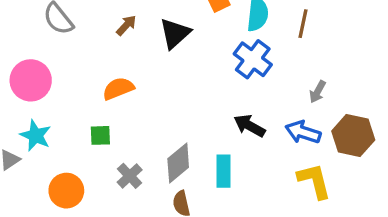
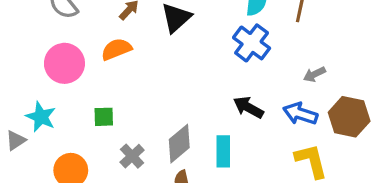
pink circle: (31, 80) -> (64, 63), moved
orange semicircle: (118, 88) -> (116, 49), moved
gray arrow: (318, 92) -> (314, 74), turned 35

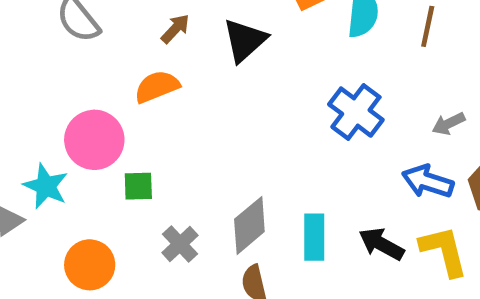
blue cross: (252, 43) -> (356, 112), moved
pink circle: (64, 63) -> (94, 140), moved
black arrow: (248, 107) -> (381, 244), moved

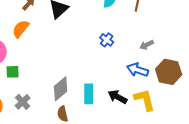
orange semicircle: (157, 87) -> (21, 29), turned -30
blue cross: (356, 112) -> (107, 40), size x0.6
gray cross: (180, 244) -> (23, 102), moved

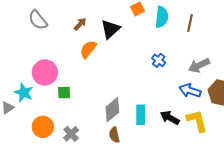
orange semicircle: (21, 29) -> (88, 49), moved
gray arrow: (147, 45) -> (199, 65), size x1.5
gray cross: (23, 102) -> (71, 134), moved

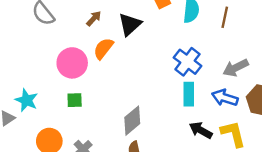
blue cross: (159, 60) -> (188, 62), size x1.6
pink circle: (45, 72) -> (72, 63), moved
cyan rectangle: (141, 115) -> (189, 94), moved

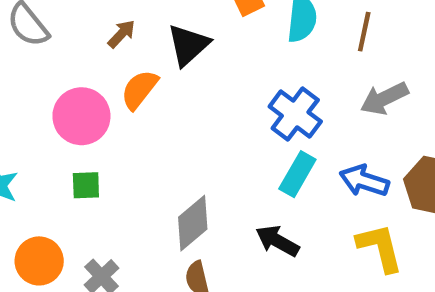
gray arrow: (236, 68) -> (384, 98), moved
cyan rectangle: (189, 94) -> (297, 174), turned 30
black arrow: (201, 130) -> (277, 241), moved

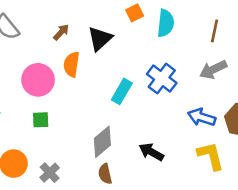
brown line: (364, 32) -> (214, 31), moved
orange semicircle: (139, 90) -> (72, 64), turned -30
cyan rectangle: (297, 174) -> (122, 91), moved

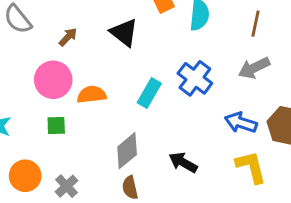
brown arrow: (61, 32) -> (68, 37), moved
black triangle: (100, 39) -> (124, 33), turned -40
orange semicircle: (72, 64) -> (92, 95), moved, turned 75

